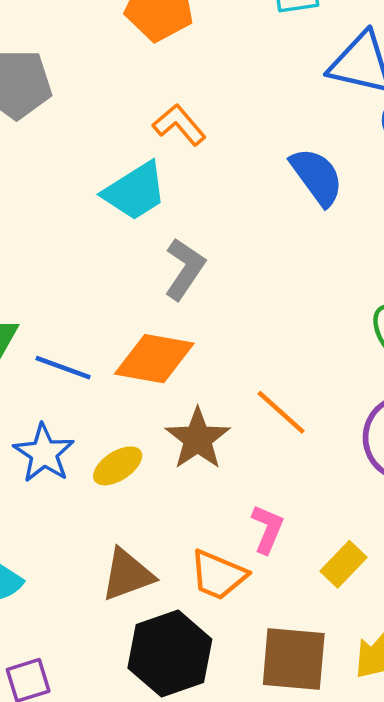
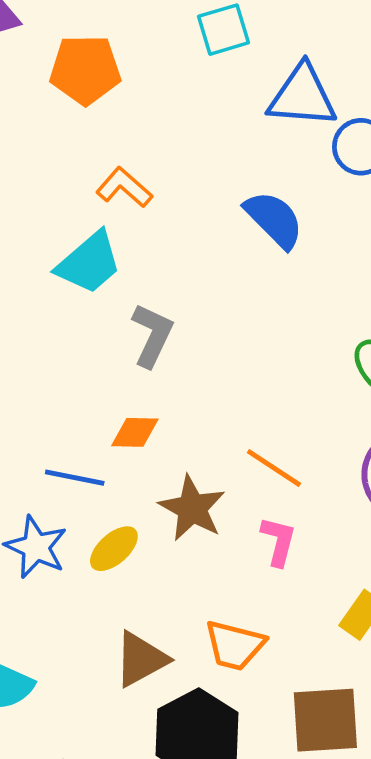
orange diamond: (154, 359) -> (135, 432), size x0.6
blue line: (63, 368) -> (75, 478), moved
pink L-shape: (267, 529) -> (278, 541), moved

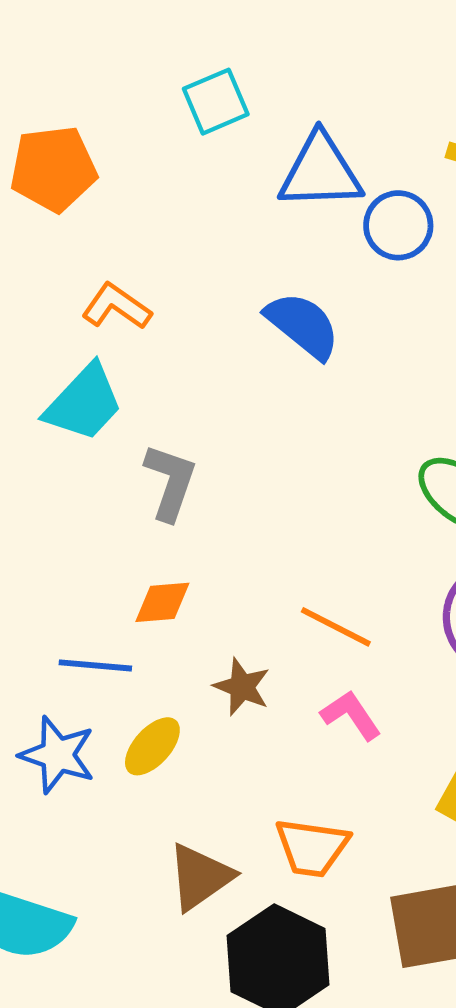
brown star: (192, 508) -> (242, 687), size x0.7
pink L-shape: (278, 541) -> (351, 715), turned -42

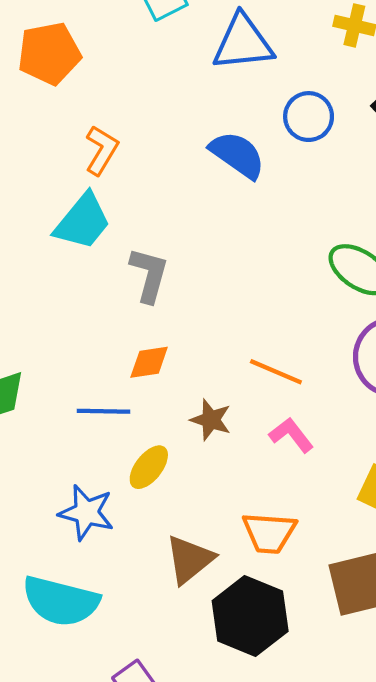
blue circle: (398, 225) -> (309, 117), moved
orange L-shape: (116, 307) -> (102, 150), turned 90
blue star: (58, 755) -> (86, 512), moved

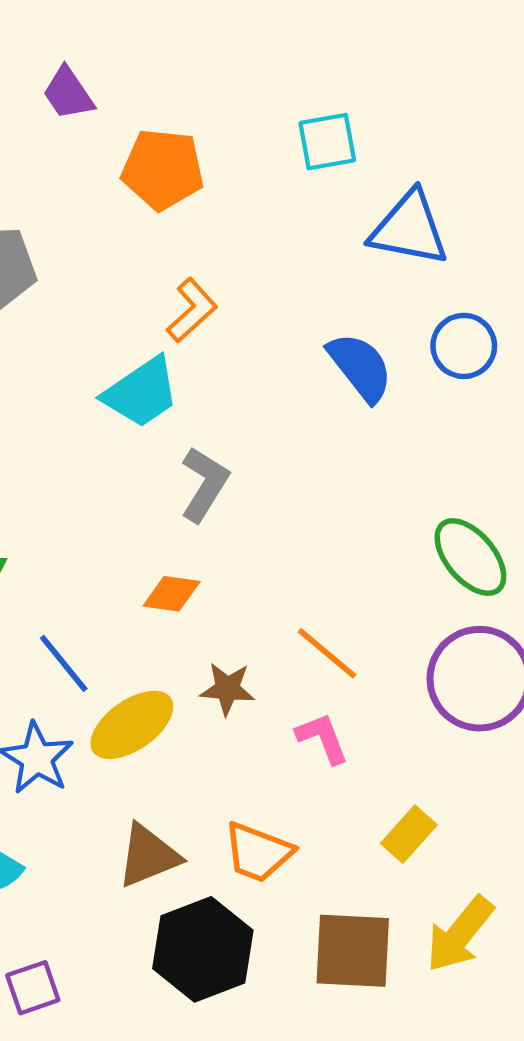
blue line: (103, 411) -> (64, 663), moved, turned 33
brown star: (211, 420) -> (227, 689), turned -30
yellow ellipse: (149, 467) -> (132, 725), size x1.4

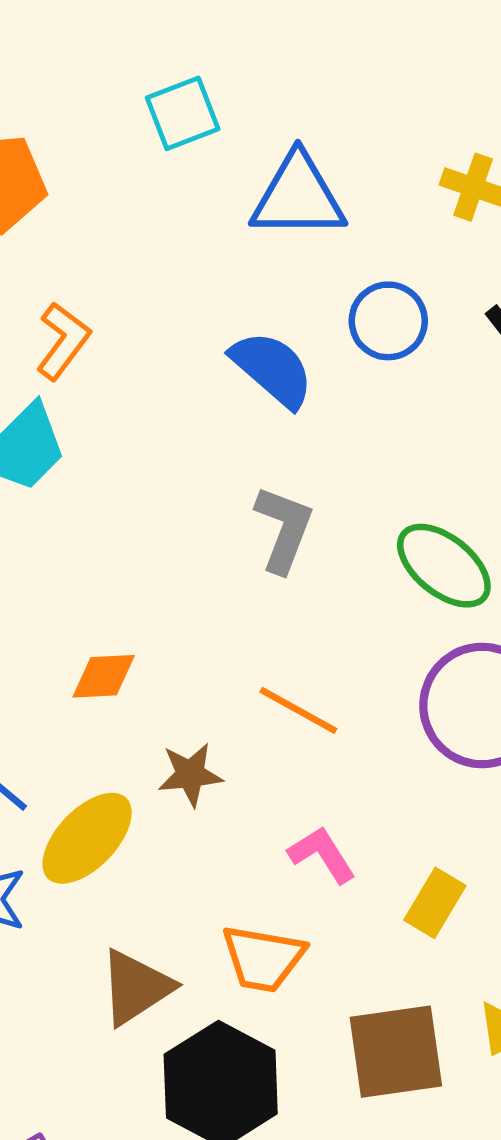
gray L-shape: (204, 484) -> (284, 529), moved
pink L-shape: (322, 738) -> (322, 855), moved

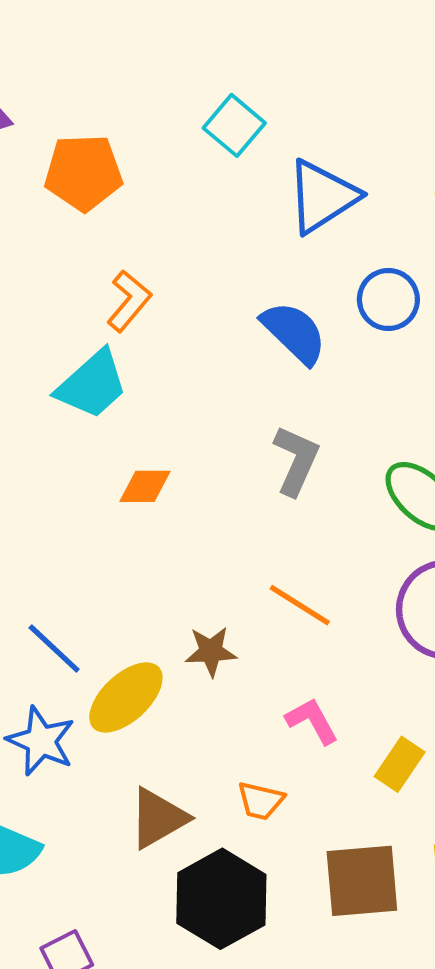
cyan square: (183, 113) -> (234, 125), turned -32
blue triangle: (298, 196) -> (322, 196), turned -36
orange diamond: (104, 676) -> (145, 486), moved
orange trapezoid: (263, 958) -> (261, 801), size x0.7

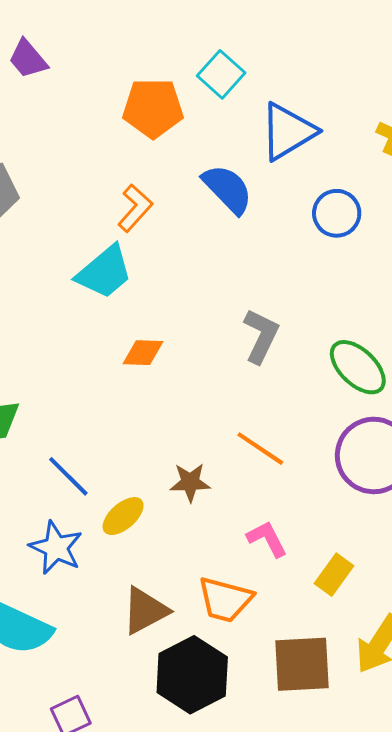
orange pentagon: (83, 173) -> (153, 108), moved
blue semicircle: (294, 333) -> (227, 189), moved
yellow ellipse: (126, 697) -> (123, 516), size x0.7
orange trapezoid: (261, 801) -> (225, 600), size x1.5

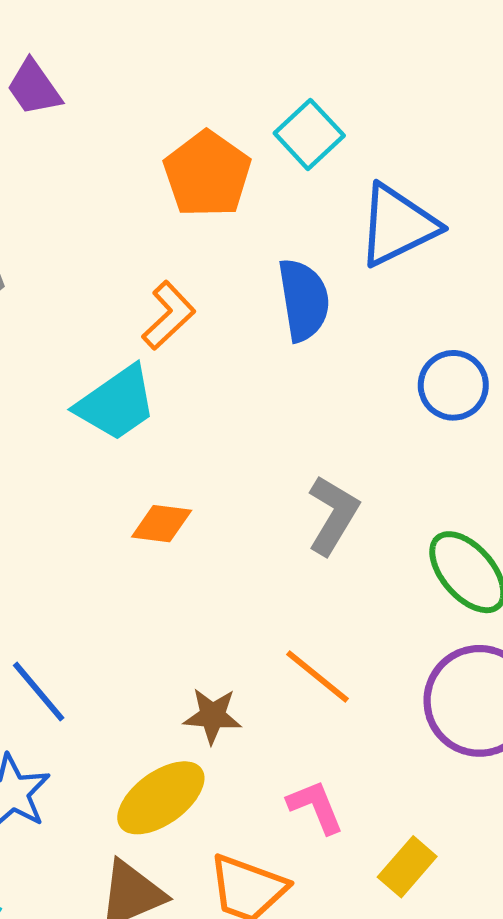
orange pentagon: (153, 108) -> (207, 174), turned 30
blue semicircle: (227, 189) -> (304, 300), turned 30
blue circle: (337, 213) -> (453, 385), moved
yellow ellipse: (123, 516) -> (161, 798), moved, size x1.4

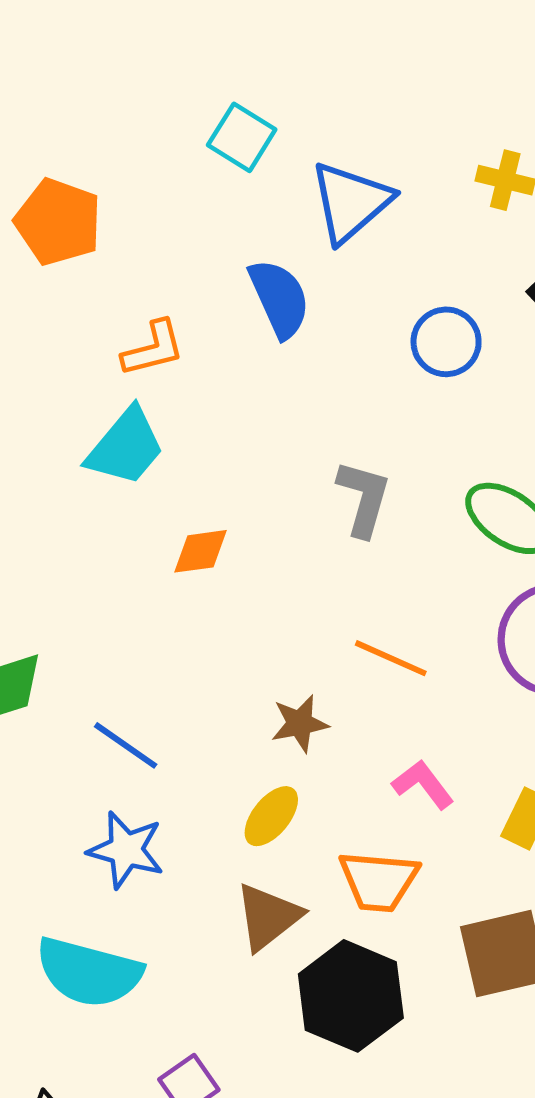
orange pentagon: (207, 174) -> (58, 222), moved
orange L-shape: (169, 315) -> (153, 348), turned 44
yellow ellipse: (161, 798) -> (271, 816), size x0.7

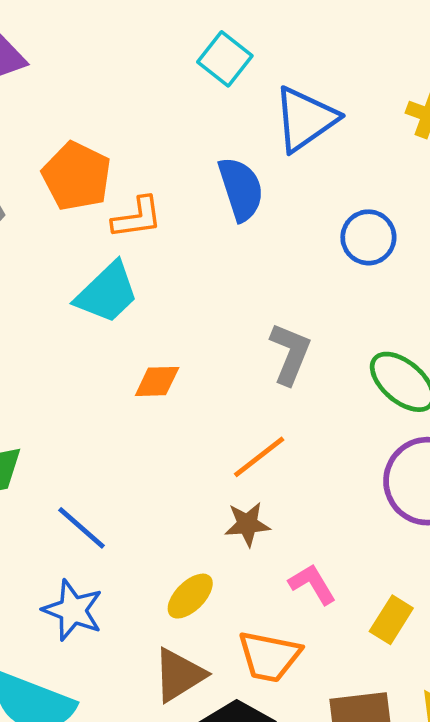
orange pentagon: (58, 222) -> (77, 176), moved
orange line: (391, 658) -> (259, 457), moved, turned -68
brown star: (300, 724) -> (247, 524), moved

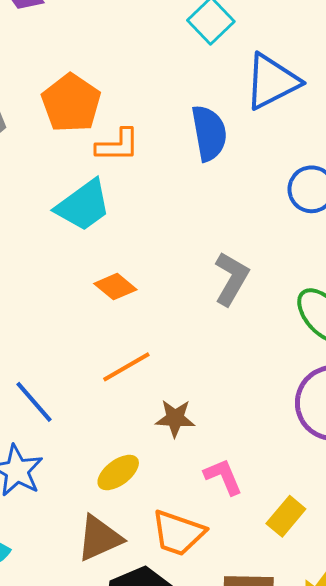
orange diamond: (157, 381) -> (115, 287), turned 33
orange line: (259, 457) -> (126, 367), moved

